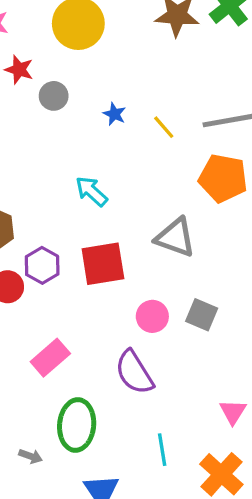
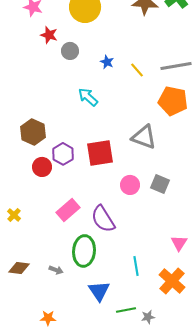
cyan arrow: (91, 191) -> (88, 97), moved
purple semicircle: (134, 372) -> (103, 219), moved

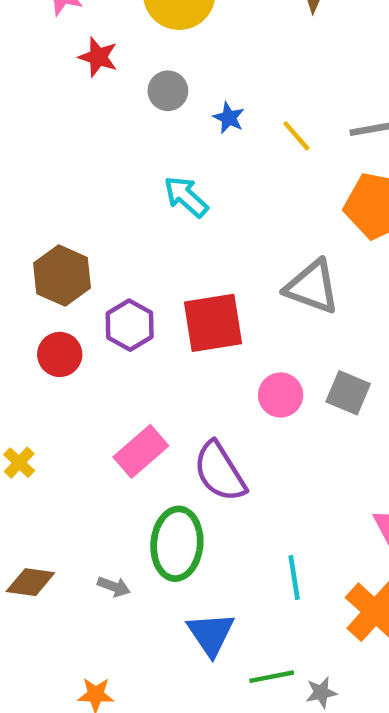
gray circle: (70, 51) -> (168, 91), moved
red circle: (42, 167) -> (60, 354), moved

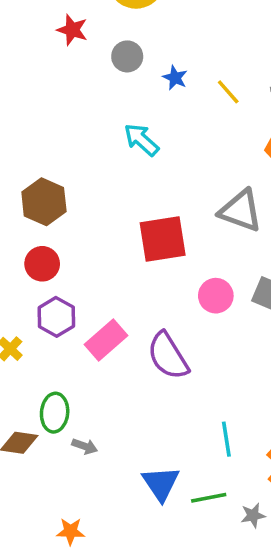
purple hexagon: (130, 325) -> (56, 317), moved
green ellipse: (177, 544) -> (55, 413), moved, size x0.7
green line: (272, 677) -> (209, 498), moved
gray star: (321, 693) -> (253, 515), moved

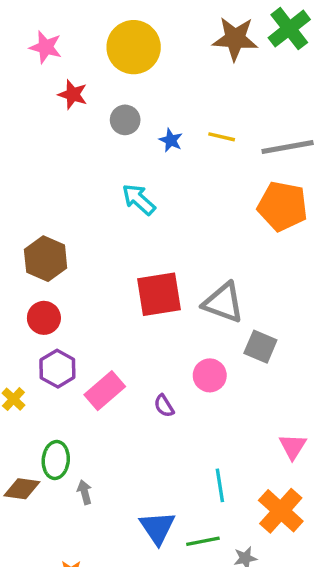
yellow line: (228, 92) -> (222, 137), moved, turned -36
gray triangle: (241, 211) -> (223, 303), moved
pink circle: (216, 296) -> (210, 375), moved
purple semicircle: (168, 356) -> (164, 406), size x0.5
gray arrow: (85, 446) -> (85, 492), turned -125

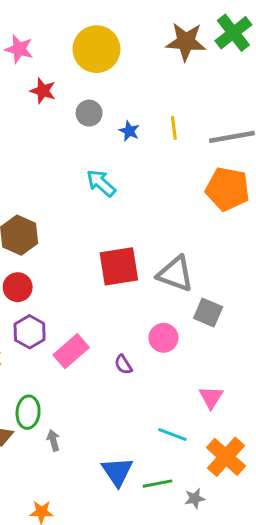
yellow line: (222, 137) -> (174, 128), turned 70
pink triangle: (293, 446) -> (211, 397), moved
cyan line: (220, 485) -> (172, 434), turned -60

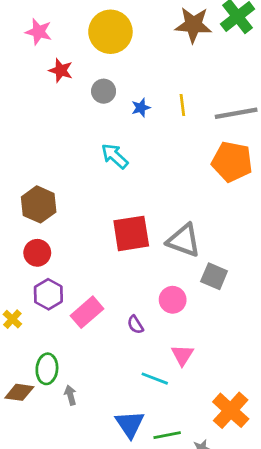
blue star: (129, 131) -> (141, 108), turned 30
pink triangle: (211, 397) -> (182, 355), moved
cyan line: (172, 434) -> (155, 379), moved

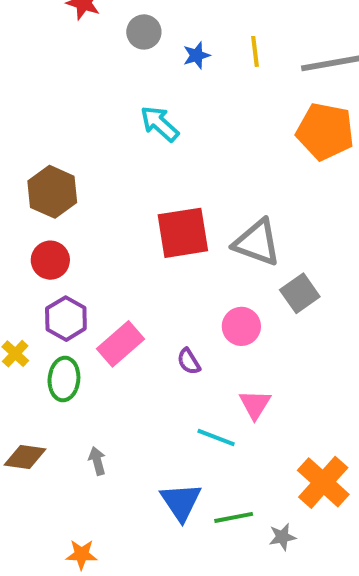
gray square: (214, 276) -> (300, 293), turned 32
green ellipse: (47, 369) -> (64, 379), moved

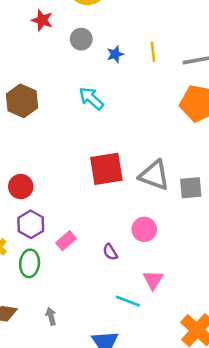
brown hexagon: (52, 192) -> (22, 101), moved
gray square: (300, 293) -> (191, 188), moved, turned 30
pink rectangle: (121, 344) -> (66, 241), size x0.7

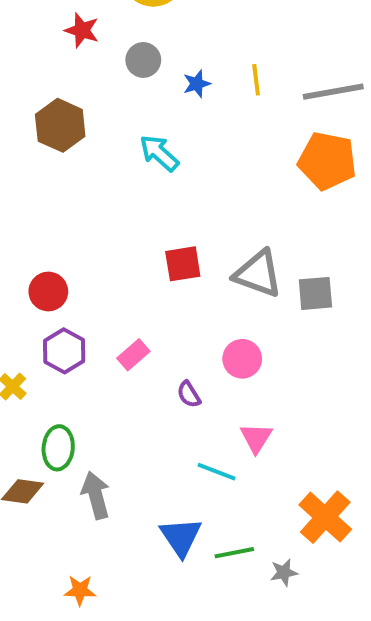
brown hexagon: (22, 101) -> (60, 125), moved
red square: (106, 169) -> (183, 264), size x0.7
pink rectangle: (66, 241) -> (133, 355), moved
green ellipse: (30, 263) -> (58, 448), moved
gray arrow: (51, 316) -> (96, 495), size x1.6

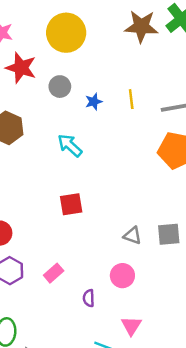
red star: (82, 30) -> (21, 68), size x1.4
red square: (183, 264) -> (71, 204), moved
gray triangle: (258, 274) -> (132, 236), moved, size x0.6
purple semicircle: (189, 394) -> (89, 298), turned 30

